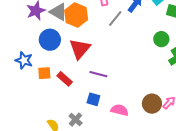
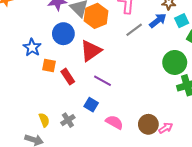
green circle: (161, 39) -> (175, 62), size x1.5

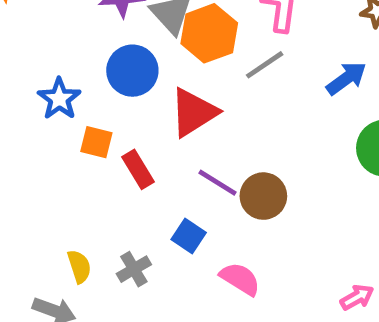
blue arrow: (158, 21) -> (346, 78), moved
gray line: (134, 30) -> (265, 65), moved
brown circle: (148, 124) -> (263, 196), moved

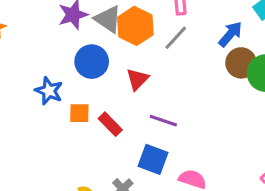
red triangle: (194, 112) -> (137, 79), size x0.7
brown circle: (263, 196) -> (241, 63), moved
blue square: (189, 236) -> (153, 159), size x1.4

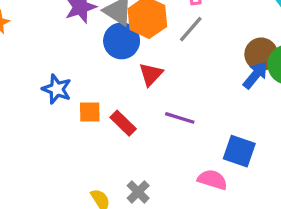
blue arrow: (230, 34) -> (255, 75), moved
blue circle: (92, 62) -> (122, 41), moved
blue square: (153, 159) -> (239, 151), moved

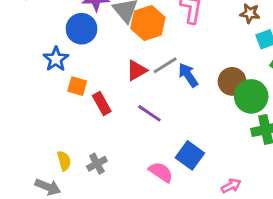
gray line: (191, 29) -> (165, 65), moved
blue circle: (122, 41) -> (82, 29), moved
blue arrow: (255, 75) -> (188, 75), moved, turned -90

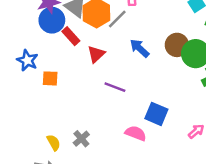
blue circle: (82, 29) -> (52, 20), moved
gray line: (165, 65) -> (117, 19), moved
red rectangle: (102, 103) -> (71, 36), moved

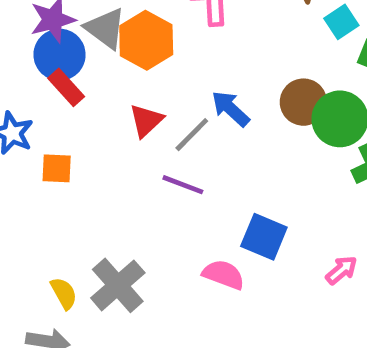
gray line: (117, 19) -> (192, 135), moved
red rectangle: (71, 36) -> (66, 87), moved
gray cross: (81, 139) -> (118, 285), size x1.6

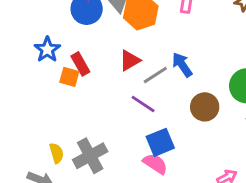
red rectangle: (66, 87) -> (80, 64), moved
brown circle: (303, 102) -> (205, 107), moved
blue square: (264, 237) -> (160, 142), moved, turned 32

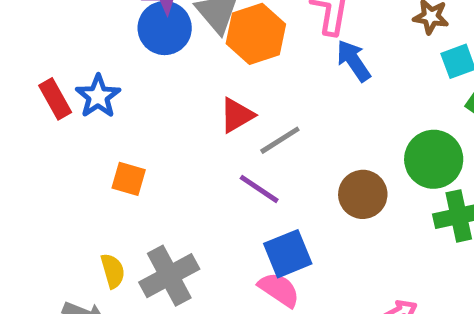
red rectangle: (80, 64) -> (55, 99), moved
blue arrow: (182, 65) -> (353, 61), moved
orange square: (69, 77) -> (129, 179), moved

